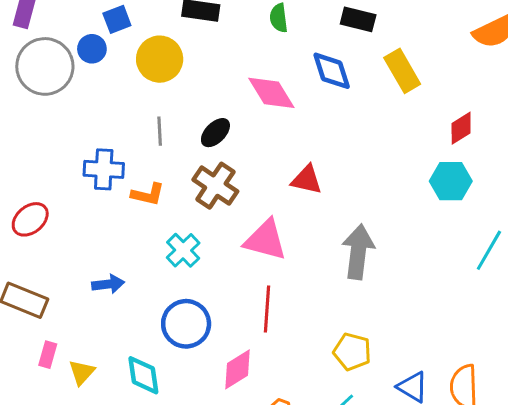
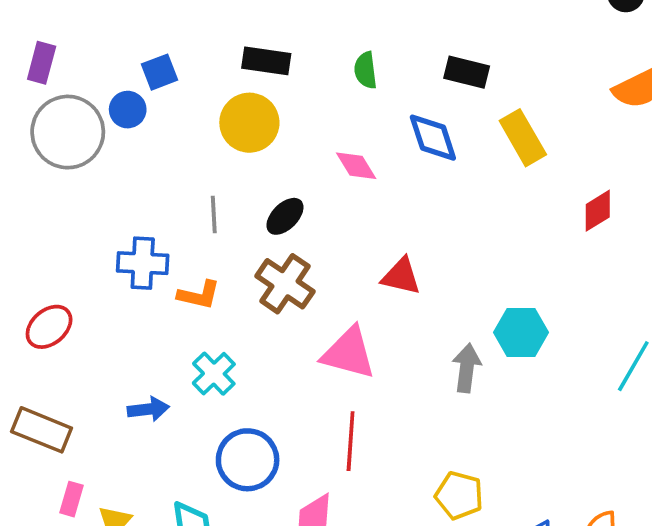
yellow circle: (160, 59) -> (249, 123), moved
pink diamond: (271, 93) -> (356, 166), size x0.7
cyan hexagon: (451, 181) -> (521, 332), moved
cyan cross: (183, 250) -> (214, 374), moved
gray arrow: (358, 252) -> (467, 368), size x0.7

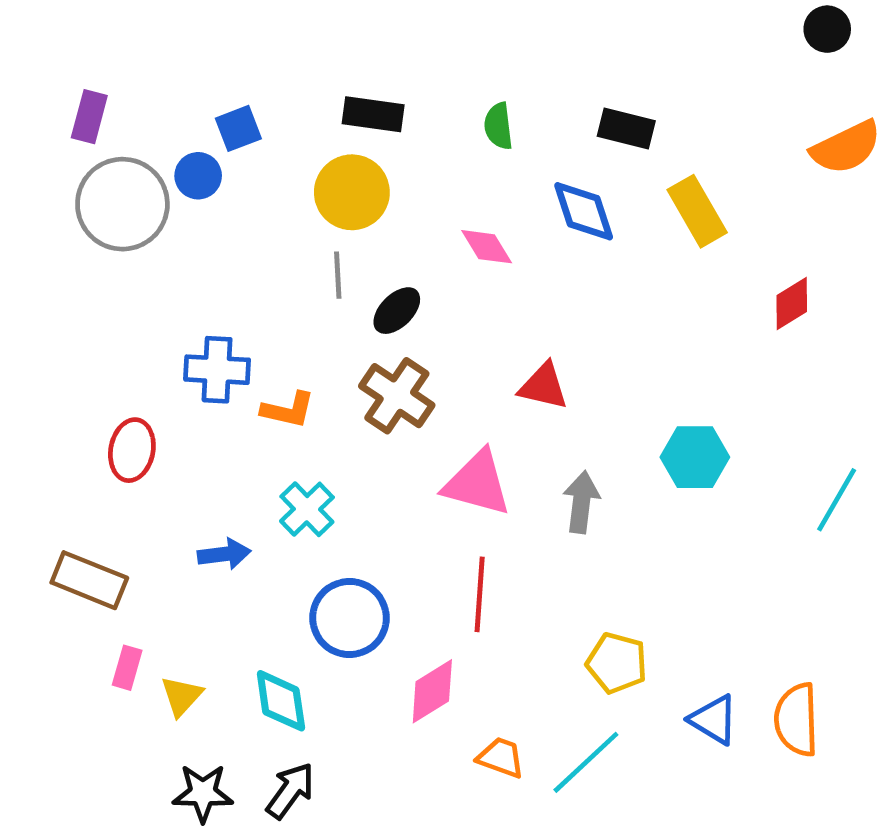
gray line: (214, 214) -> (338, 275), moved
red ellipse: (49, 327) -> (132, 450), moved, turned -39
gray arrow: (467, 368) -> (581, 502), moved

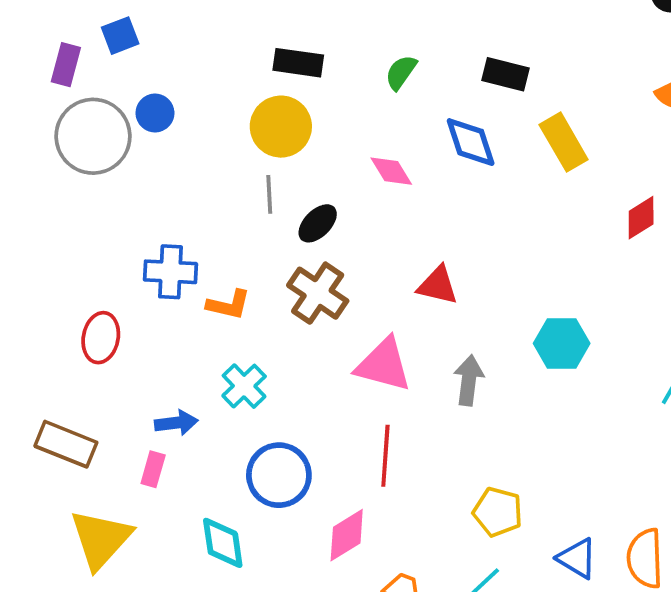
green semicircle: (498, 126) -> (401, 72), turned 42
blue square: (238, 128) -> (120, 36), moved
pink rectangle: (127, 668) -> (153, 469), moved
yellow triangle: (182, 696) -> (101, 539), moved, size x1.8

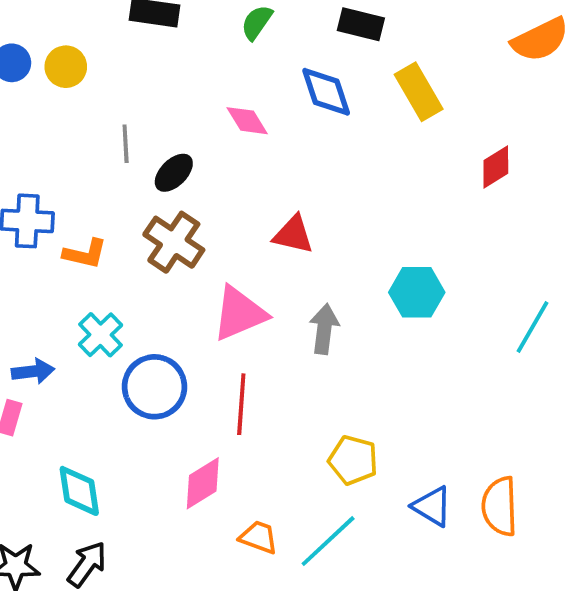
yellow circle: (281, 127) -> (66, 67), moved, size x0.7
pink triangle: (383, 365) -> (239, 314), turned -38
blue circle: (279, 475) -> (154, 387), moved

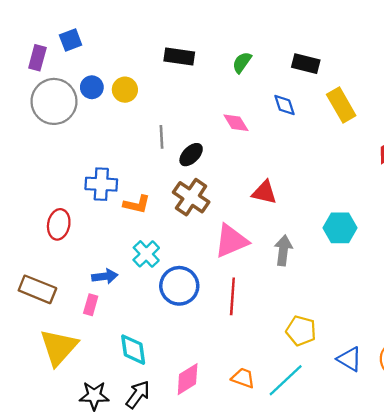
blue diamond: (326, 92) -> (284, 105), size x0.7
pink diamond: (203, 483) -> (188, 379), moved

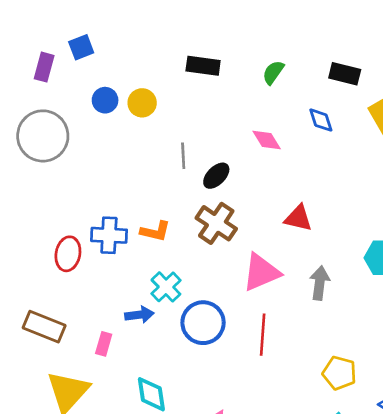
gray circle: (54, 101) -> (43, 136), moved
blue cross: (101, 184) -> (109, 235), moved
blue arrow: (105, 276) -> (139, 315), moved

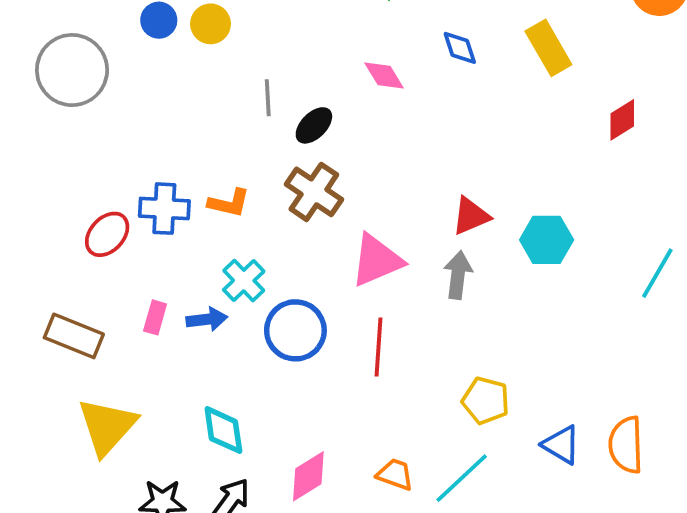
red triangle: (298, 218) -> (471, 216), moved, turned -36
red ellipse: (68, 254) -> (107, 234), turned 32
pink rectangle: (104, 344) -> (155, 317), moved

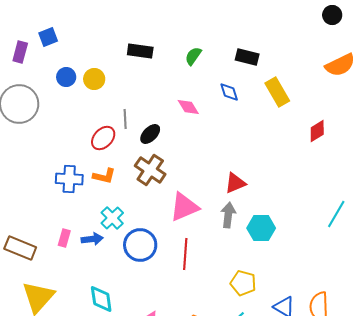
red ellipse: (107, 234) -> (103, 138), moved
cyan hexagon: (547, 240) -> (261, 228), moved

